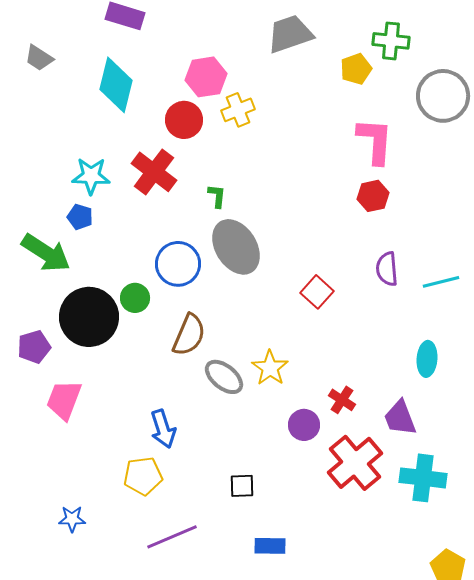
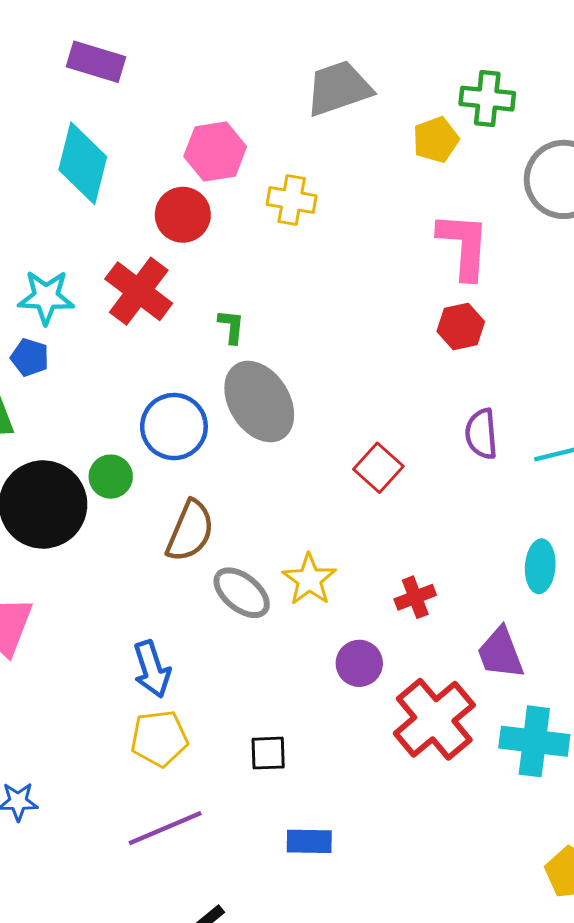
yellow cross: (238, 110) -> (292, 200), moved, turned 32
red cross: (342, 400) -> (415, 597), moved, turned 36
yellow pentagon: (143, 476) -> (159, 738), moved

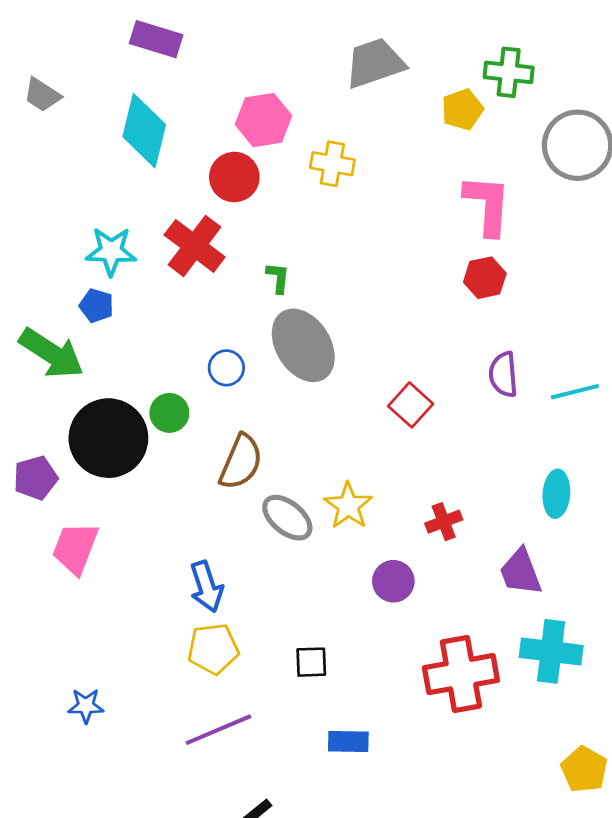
blue circle: (174, 427) -> (226, 368), size x0.6
red cross: (434, 719) -> (461, 674), moved, turned 30

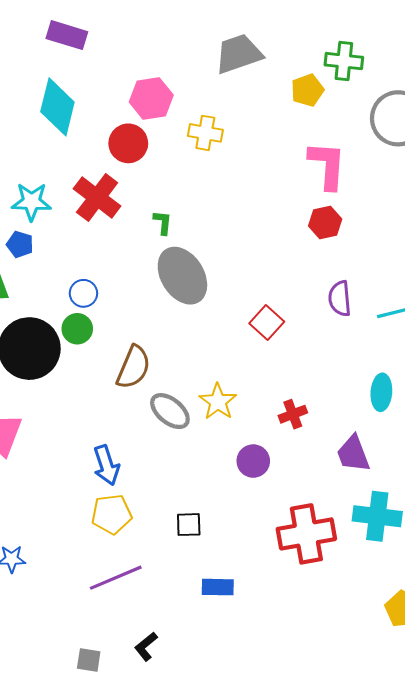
blue circle: (226, 368) -> (83, 293), moved

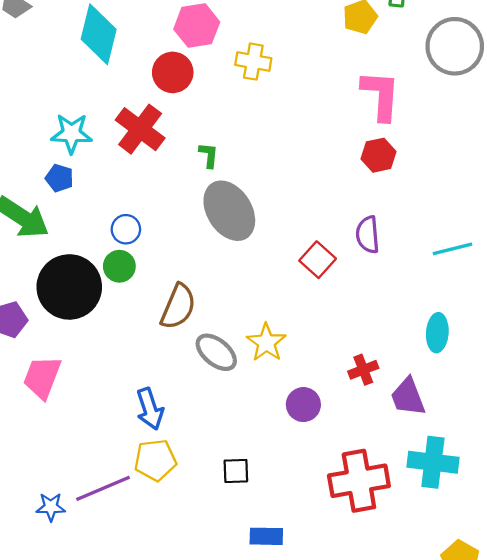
purple semicircle: (340, 299) -> (368, 235), moved
red cross: (293, 414) -> (363, 370), moved
purple line: (116, 578) -> (103, 488), moved

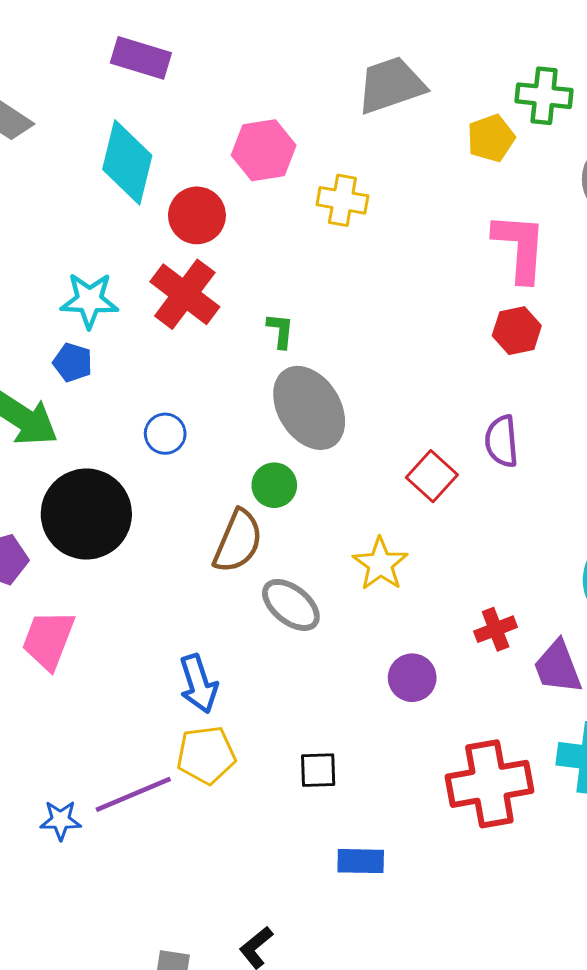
red circle: (173, 72) -> (197, 215), moved
green circle: (119, 266) -> (274, 485), moved
yellow star: (266, 342) -> (380, 564), moved

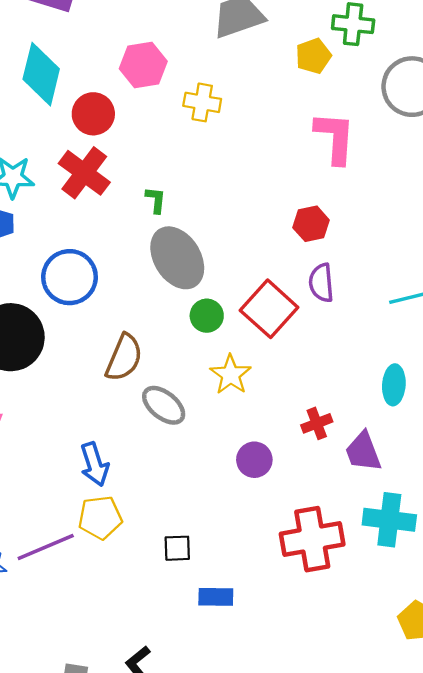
red hexagon: (517, 331) -> (311, 224), moved
blue circle: (165, 434) -> (70, 277), size x1.8
red square: (432, 476) -> (269, 309), size x1.5
green circle: (274, 485) -> (207, 316), moved
black square: (318, 770) -> (177, 548), moved

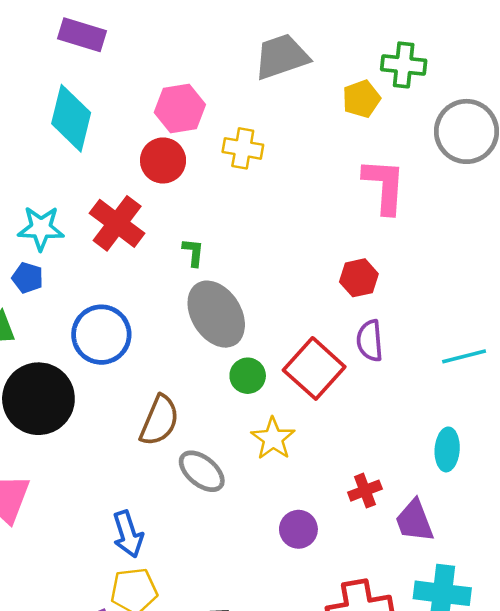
red circle: (93, 114) -> (163, 160), moved

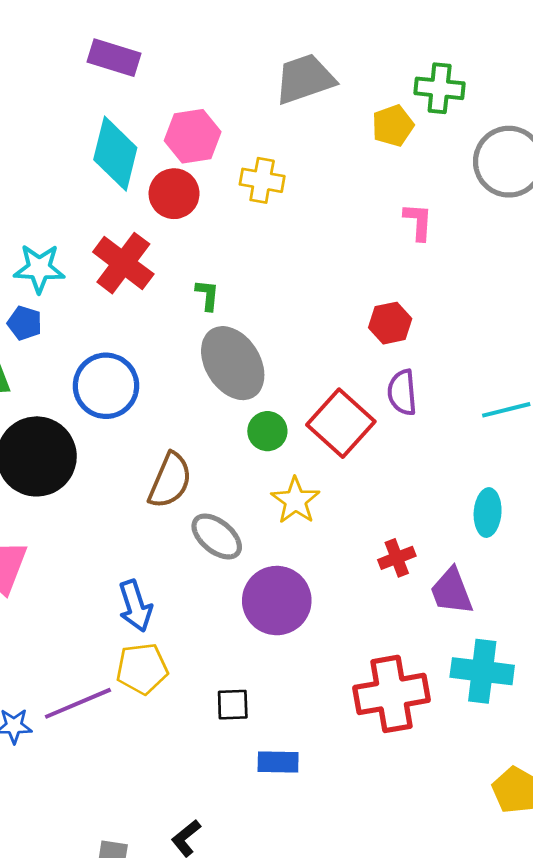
purple rectangle: (82, 35) -> (114, 58), moved
cyan diamond: (71, 118) -> (115, 154), moved
pink L-shape: (384, 186) -> (418, 222), size x0.6
purple circle: (298, 529) -> (277, 601), moved, size x1.6

